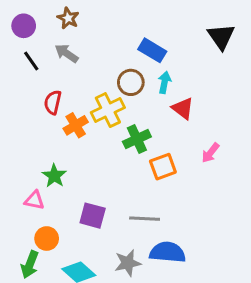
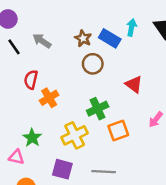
brown star: (68, 18) -> (83, 38), moved
cyan arrow: (164, 82) -> (131, 27), moved
yellow cross: (108, 110) -> (75, 135), moved

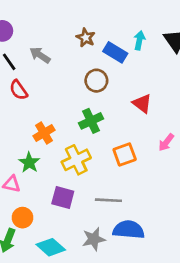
brown star: (83, 38) -> (86, 38), moved
red semicircle: (31, 80) -> (18, 90), moved, turned -48
orange cross: (49, 98) -> (44, 133), moved
green cross: (98, 109) -> (91, 121), moved

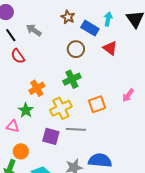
red triangle: (142, 103) -> (110, 48), moved
gray line: (108, 200) -> (76, 129), moved

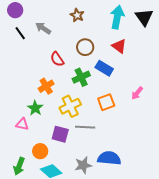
cyan arrow: (108, 19) -> (117, 17), size x1.6
blue rectangle: (90, 28) -> (104, 68), moved
red semicircle: (18, 56) -> (57, 59), moved
orange circle: (21, 151) -> (40, 151), moved

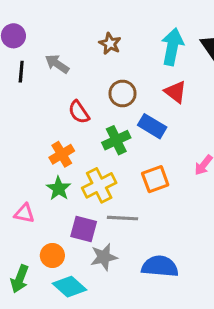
black line: (20, 33) -> (21, 72), turned 40
green star: (35, 108) -> (59, 188), moved
gray star: (83, 165) -> (104, 257), moved

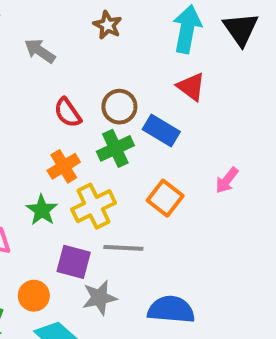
brown circle: (122, 93) -> (119, 107), moved
orange cross: (62, 154) -> (64, 166), moved
orange square: (155, 179) -> (165, 198), turned -32

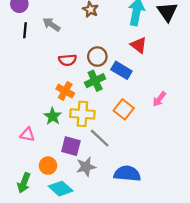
red semicircle: (68, 113) -> (68, 60), turned -60
orange cross: (64, 166) -> (65, 91), turned -30
yellow cross: (94, 206) -> (82, 114), turned 30
gray line: (123, 248) -> (100, 138), turned 40

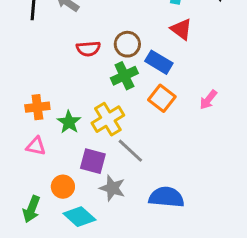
orange cross: (65, 91) -> (37, 107), moved, turned -36
orange square: (124, 109) -> (162, 98), moved
yellow cross: (82, 114) -> (108, 119), turned -35
gray star: (86, 167) -> (112, 188), turned 30

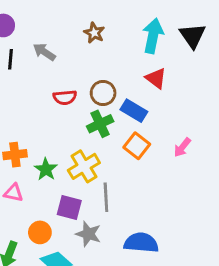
gray line: (130, 151) -> (106, 197), turned 44

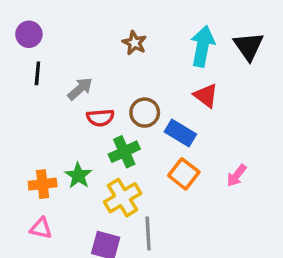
gray arrow: (44, 52) -> (80, 89), moved, turned 105
green cross: (100, 124) -> (124, 152), moved
green star: (46, 169) -> (78, 176), moved

